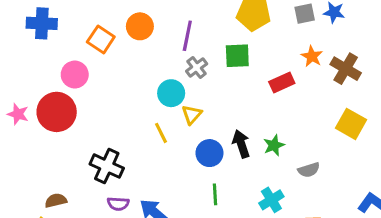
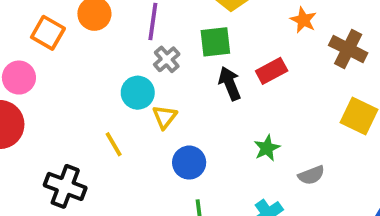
orange star: (312, 56) -> (303, 20), moved
yellow line: (161, 133) -> (114, 144), moved
black arrow: (241, 144) -> (230, 83), moved

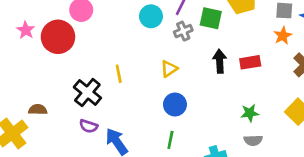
green square: (215, 42) -> (211, 18), moved
cyan circle: (138, 93) -> (151, 16), moved
yellow line: (114, 144) -> (119, 74), moved
green star: (267, 148) -> (250, 113), moved

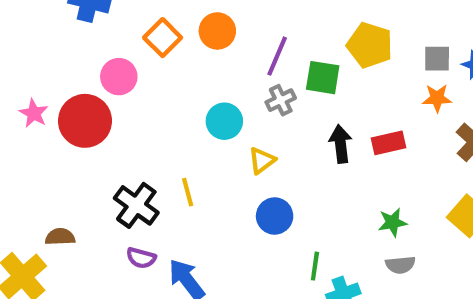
cyan circle: (151, 16) -> (224, 121), moved
orange star: (283, 36) -> (437, 98), turned 30
yellow line: (119, 74) -> (188, 192), moved
green line: (170, 140) -> (315, 266), moved

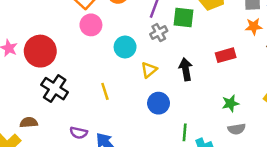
pink circle: (119, 77) -> (91, 25), moved
black arrow: (341, 144) -> (186, 69), moved
black cross: (136, 205) -> (55, 89), moved

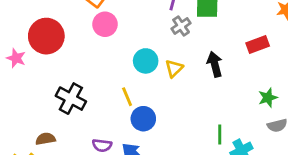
cyan circle: (125, 47) -> (146, 61), moved
red circle: (40, 51) -> (46, 36), moved
blue circle: (159, 103) -> (143, 119), moved

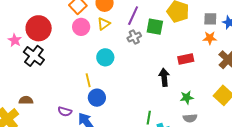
black arrow: (215, 64) -> (164, 77), moved
yellow triangle: (174, 68) -> (104, 24), moved
black cross: (71, 99) -> (34, 56), moved

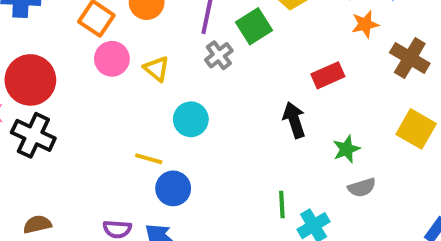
yellow triangle: (104, 24) -> (157, 69), moved, turned -32
green square: (155, 27) -> (254, 26), turned -30
cyan circle: (105, 57) -> (191, 119), moved
yellow line: (88, 80) -> (149, 159), turned -48

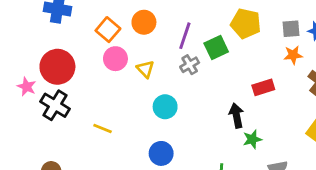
green star: (346, 149) -> (252, 139), moved
yellow line: (149, 159) -> (103, 128), moved
blue circle: (173, 188) -> (161, 153), moved

